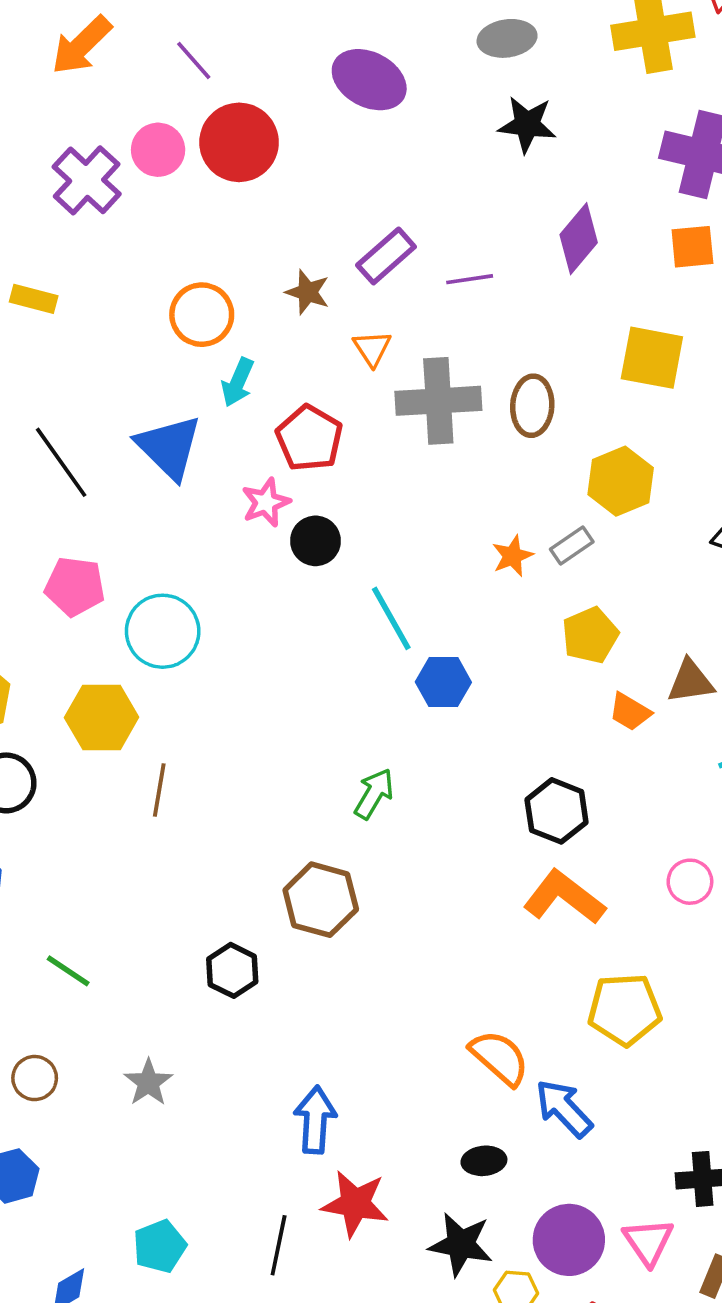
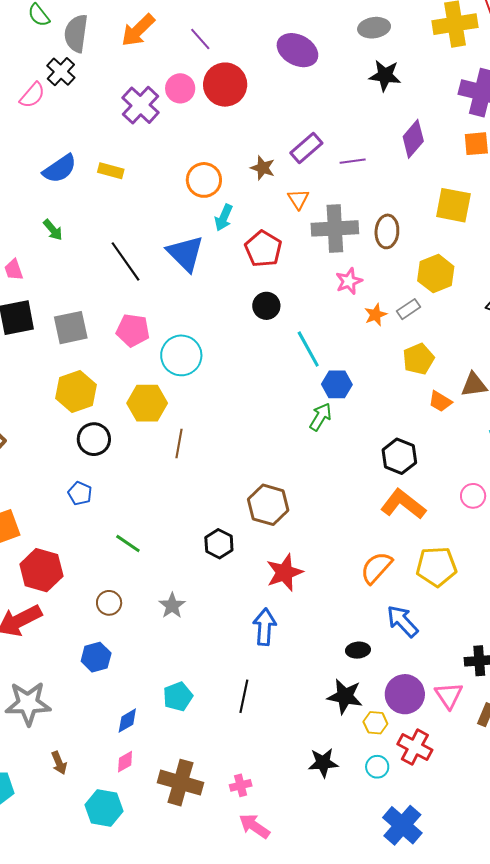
pink star: (266, 502) -> (349, 281), moved
green arrow: (374, 794) -> (321, 417), moved
orange semicircle: (499, 1058) -> (376, 568), moved, turned -90
red star: (355, 1204) -> (284, 572), moved, turned -30

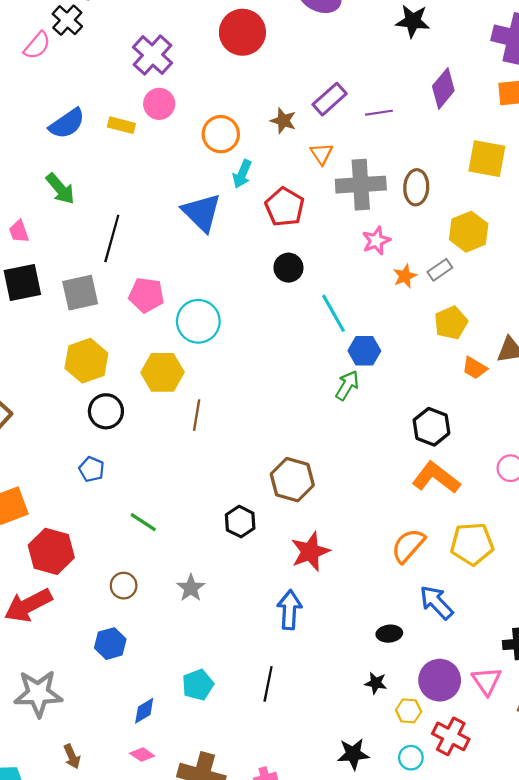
pink circle: (180, 88) -> (159, 104), moved
green arrow: (53, 230) -> (60, 189), size x1.4
black line: (125, 261) -> (112, 238), moved, turned 51
black star: (345, 696) -> (376, 683), size x0.6
pink diamond: (125, 762) -> (142, 755), turned 65

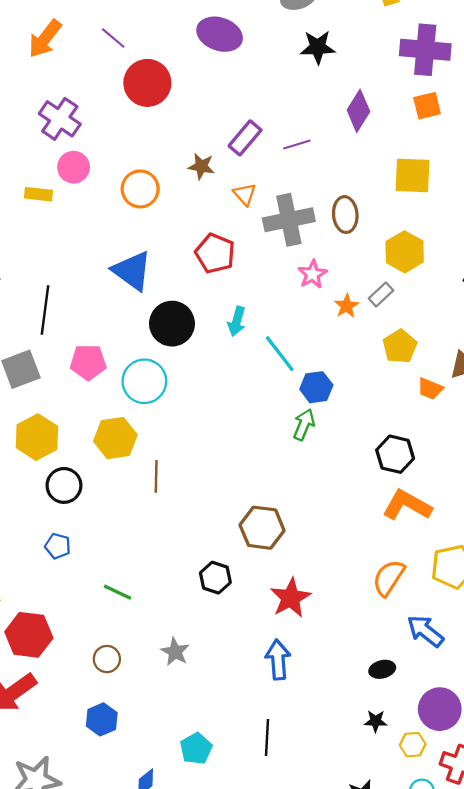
cyan arrow: (242, 174) -> (237, 321), moved
black circle: (288, 268) -> (172, 324), moved, size x1.5

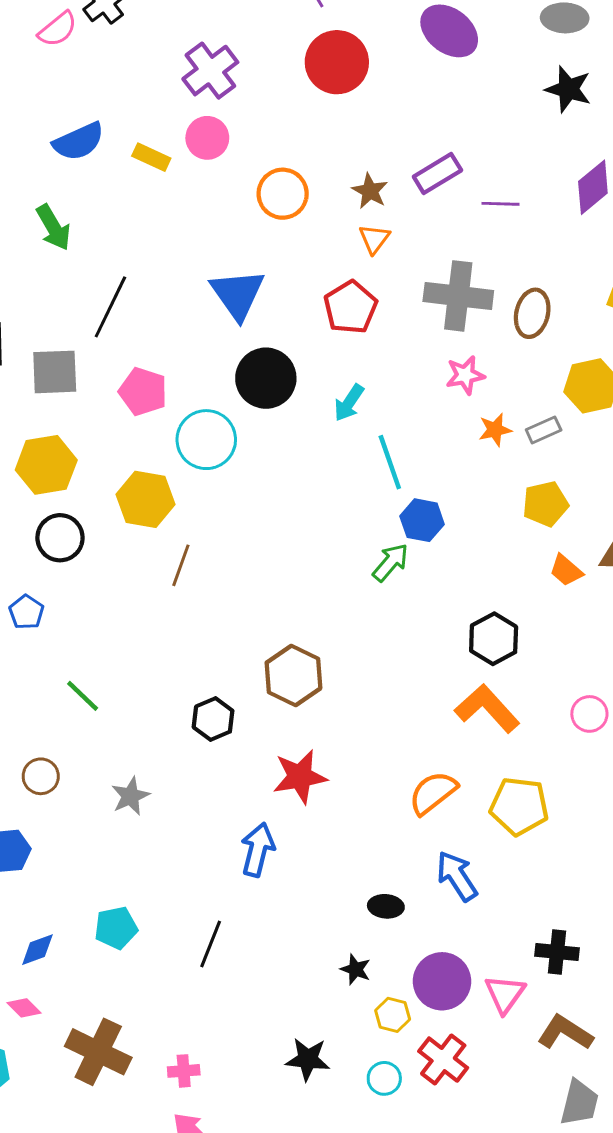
orange triangle: (245, 194) -> (374, 239), moved

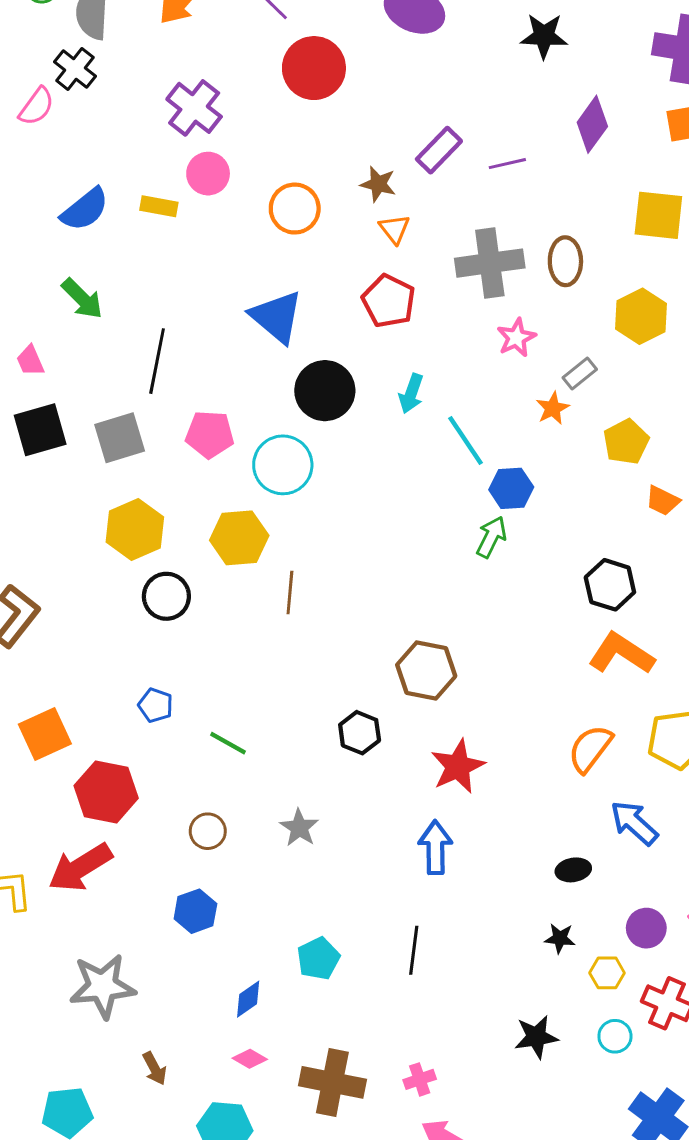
orange star: (495, 430) -> (553, 408), moved
gray rectangle: (544, 430) -> (580, 373), moved
blue pentagon: (26, 612) -> (156, 705), moved
purple circle: (442, 981) -> (646, 928), size x0.7

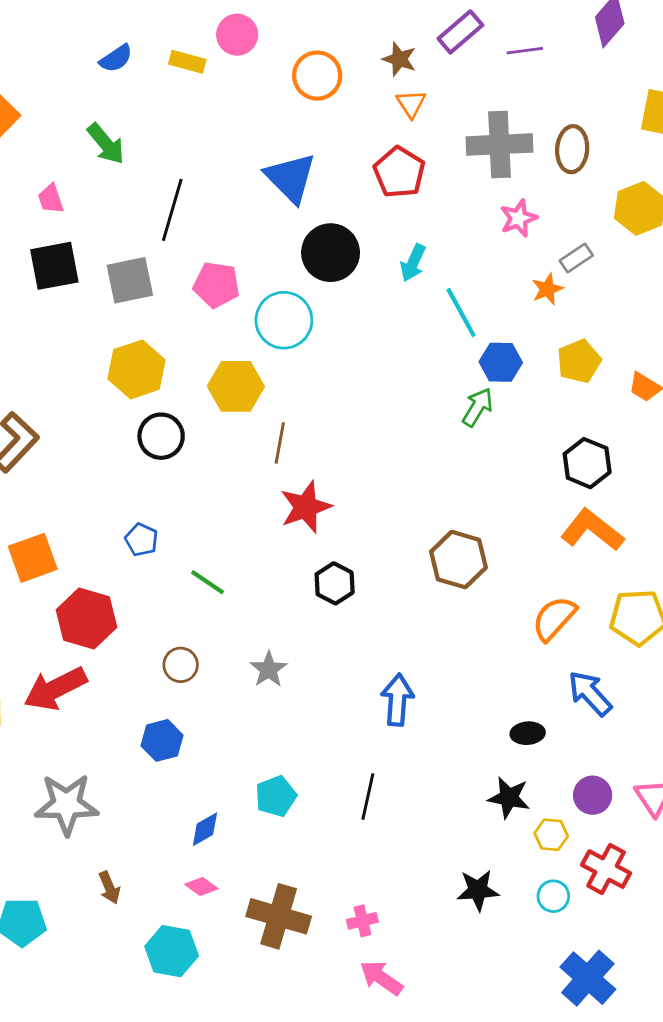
blue semicircle: (85, 209) -> (116, 58), size x0.7
yellow pentagon: (626, 442) -> (579, 361), moved
brown hexagon: (426, 670) -> (458, 560), moved
red star: (458, 766) -> (306, 507), moved
black star: (560, 938) -> (509, 798), size x1.4

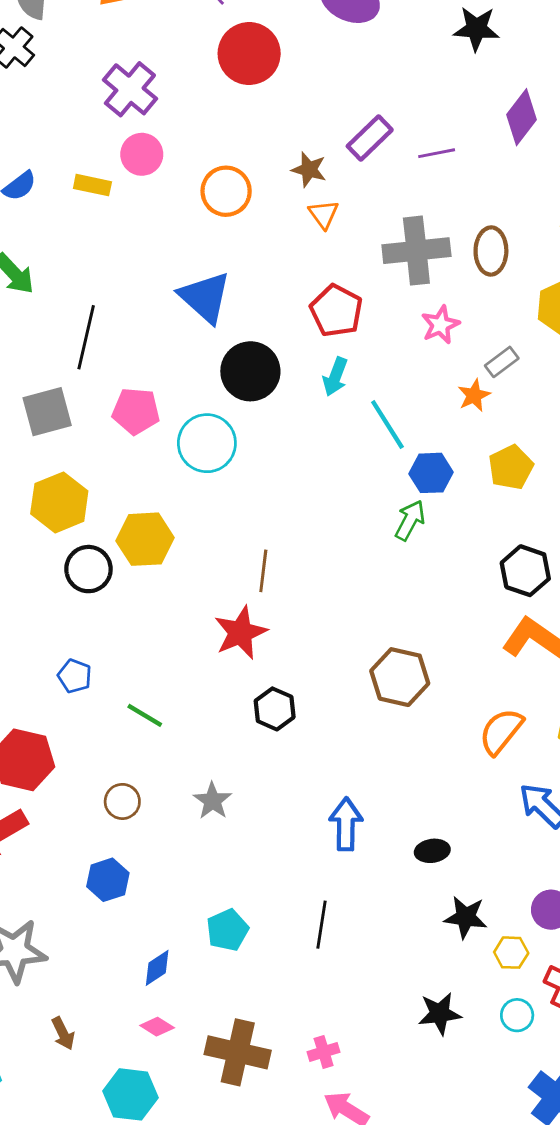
red pentagon: (399, 172) -> (336, 311), moved
yellow hexagon: (236, 386) -> (145, 539), moved
brown line: (280, 443) -> (263, 571), moved
black ellipse: (528, 733) -> (432, 851), moved

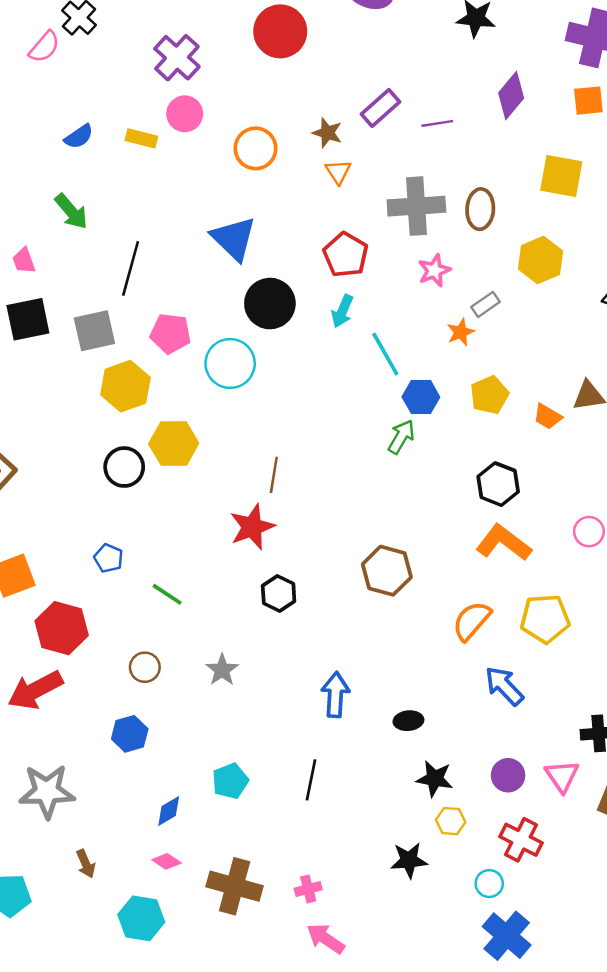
yellow hexagon: (59, 502) -> (125, 386), moved
yellow hexagon: (511, 953) -> (451, 821), moved
cyan circle: (517, 1015) -> (489, 884), moved

